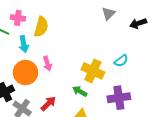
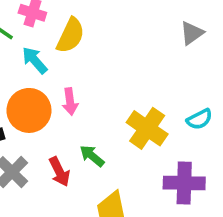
cyan arrow: (24, 44) -> (35, 60), turned 140
green arrow: (80, 91) -> (92, 156), moved
red arrow: (48, 104) -> (59, 172), turned 98

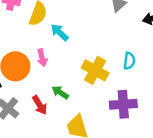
cyan arrow: (35, 60) -> (60, 32), moved
cyan semicircle: (200, 119) -> (129, 61), turned -49

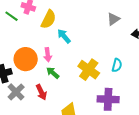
green arrow: (60, 92) -> (53, 73), moved

